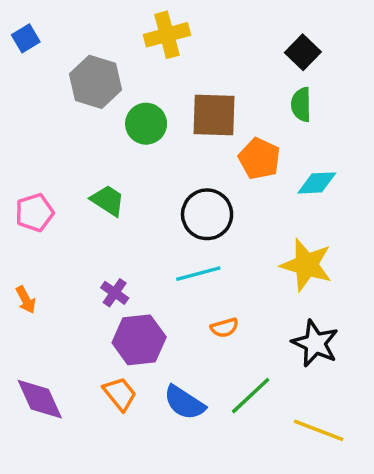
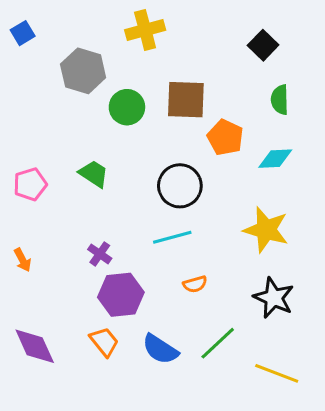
green semicircle: (301, 105) -> (280, 100), moved

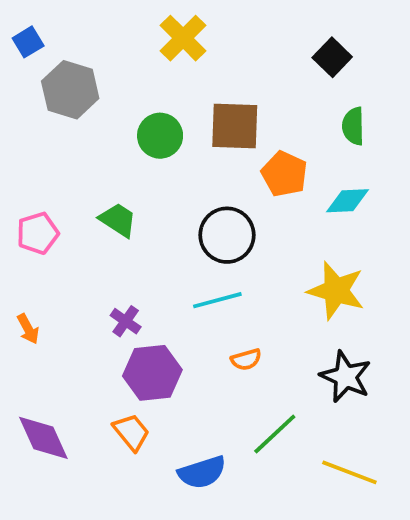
yellow cross: (145, 30) -> (183, 38), turned -30
gray hexagon: (83, 71) -> (70, 90), moved
blue semicircle: (160, 349) -> (202, 472), moved, turned -51

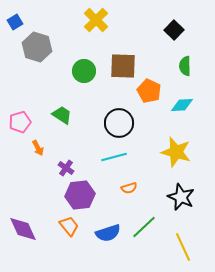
orange arrow: (28, 329) -> (38, 148), moved
blue semicircle: (202, 472) -> (108, 233), moved
yellow line: (349, 472) -> (183, 247), turned 44

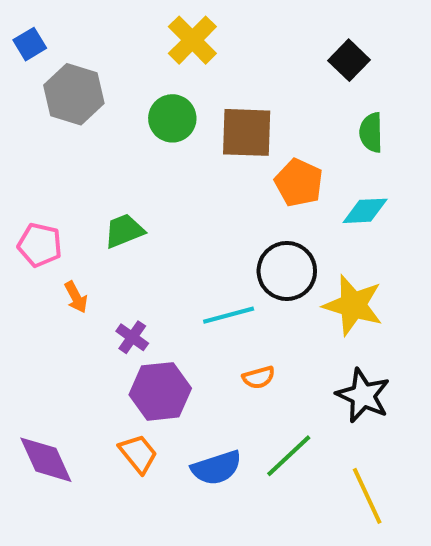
green circle: (84, 71) -> (172, 118), moved
green trapezoid: (62, 115) -> (124, 231), turned -55
pink pentagon: (20, 122) -> (40, 245), turned 30
black circle: (119, 123) -> (287, 271), moved

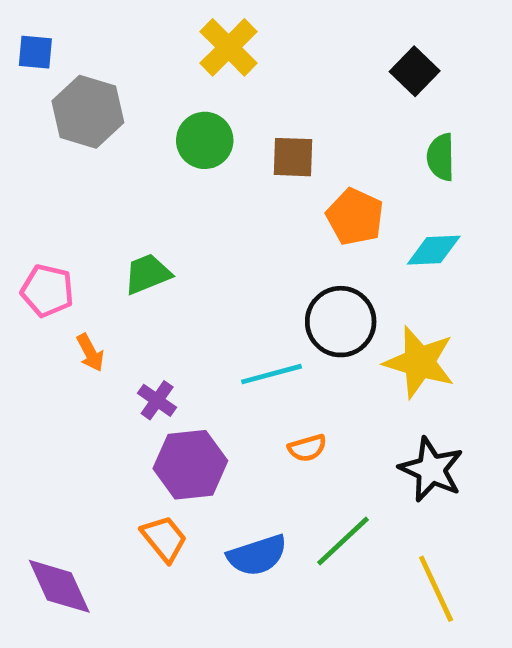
blue square: (30, 44) -> (35, 52), turned 36
brown square: (247, 132) -> (293, 157), size x0.7
purple diamond: (46, 460) -> (59, 586), moved

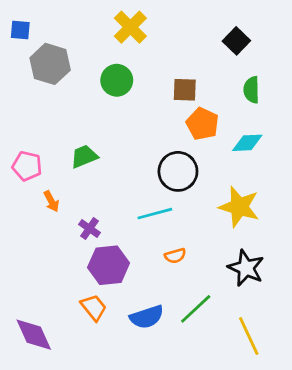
brown square: (293, 157) -> (185, 90), moved
black circle: (341, 322) -> (178, 171), moved

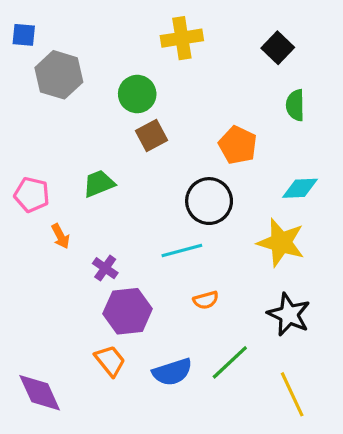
yellow cross: (130, 27) -> (182, 38), moved, turned 36
brown square: (185, 90) -> (152, 136), moved, turned -30
cyan diamond: (247, 143) -> (300, 188), moved

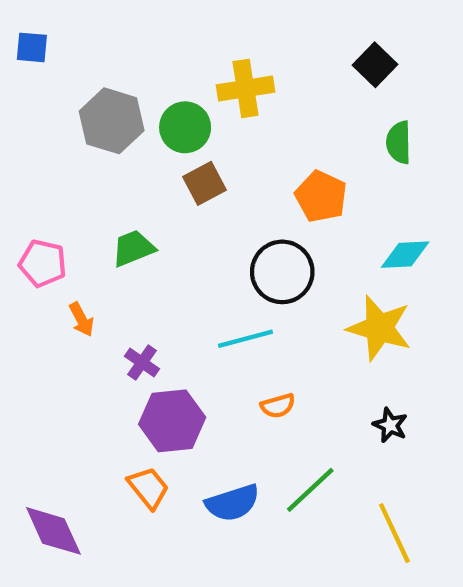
yellow cross: (182, 38) -> (246, 88), moved
gray hexagon: (59, 75) -> (112, 121), moved
black star: (289, 314) -> (390, 425), size x0.6

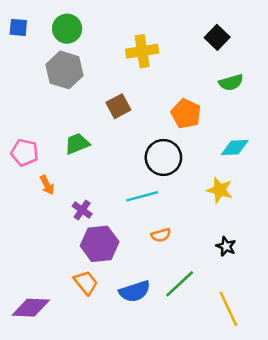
green circle: (185, 127) -> (67, 29), moved
green semicircle: (399, 142) -> (231, 82), turned -105
yellow star: (379, 328) -> (220, 190), size x0.7
purple diamond: (53, 531) -> (31, 308), turned -63

